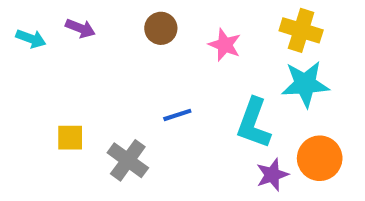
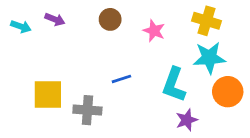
yellow square: (70, 138) -> (48, 95), size x1.6
orange circle: (320, 158) -> (228, 92), moved
gray cross: (128, 160) -> (87, 110), turned -32

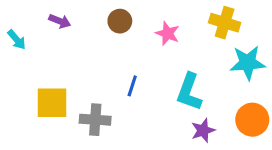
cyan arrow: (21, 26) -> (17, 40), moved, turned 30
cyan star: (209, 58) -> (248, 63), moved
blue line: (121, 79) -> (132, 86), turned -54
orange circle: (228, 92) -> (252, 120), moved

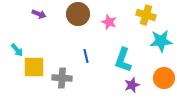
brown circle: (120, 21) -> (78, 14), size x1.5
cyan arrow: (17, 40) -> (17, 50), moved
blue line: (132, 86) -> (86, 56), turned -32

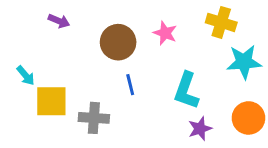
brown circle: (78, 14) -> (118, 42), moved

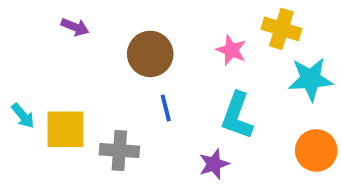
pink star: (165, 33) -> (231, 50), moved
cyan arrow: (26, 76) -> (23, 116), moved
purple star: (200, 129) -> (214, 164), moved

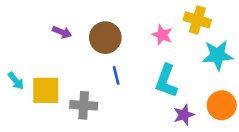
purple arrow: (75, 27) -> (62, 32), moved
purple star: (214, 164) -> (184, 115), moved

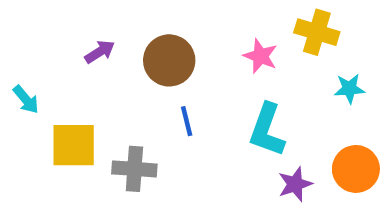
purple arrow: (62, 32) -> (100, 52), turned -54
cyan star: (218, 55) -> (349, 89), size x0.6
cyan arrow: (16, 81) -> (26, 99), moved

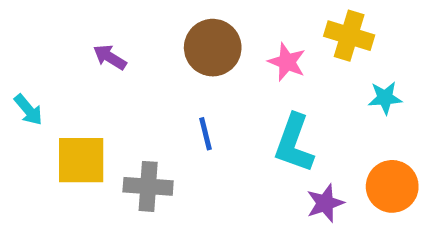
purple arrow: (100, 52) -> (110, 57), turned -116
brown circle: (169, 60) -> (213, 48), moved

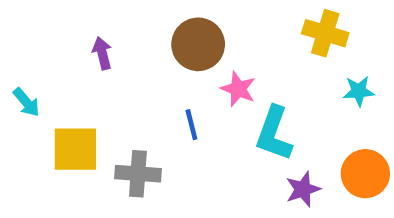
purple arrow: (110, 57) -> (102, 53), turned 44
pink star: (287, 62) -> (238, 89), moved

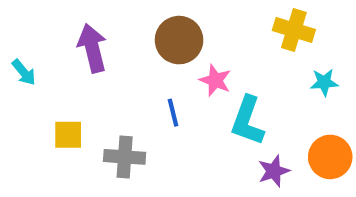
purple arrow: (102, 53) -> (92, 48), size x1.6
cyan arrow: (26, 102) -> (24, 72), moved
yellow square: (75, 149) -> (68, 135), size x0.7

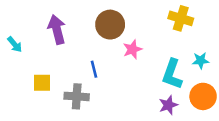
pink star: (215, 80) -> (132, 49), turned 30
cyan star: (324, 82) -> (201, 60), moved
blue line: (173, 113) -> (94, 69), moved
cyan L-shape: (248, 121) -> (172, 74), moved

